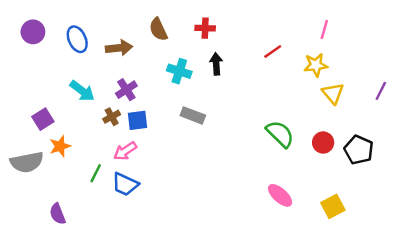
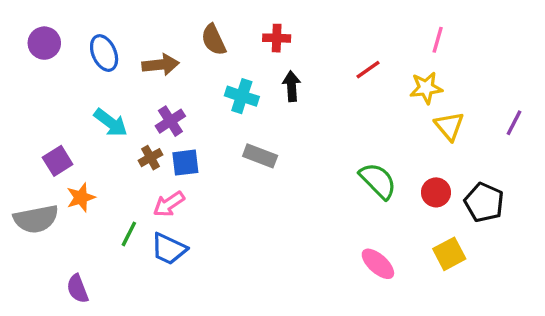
yellow square: (333, 206) -> (449, 254), moved

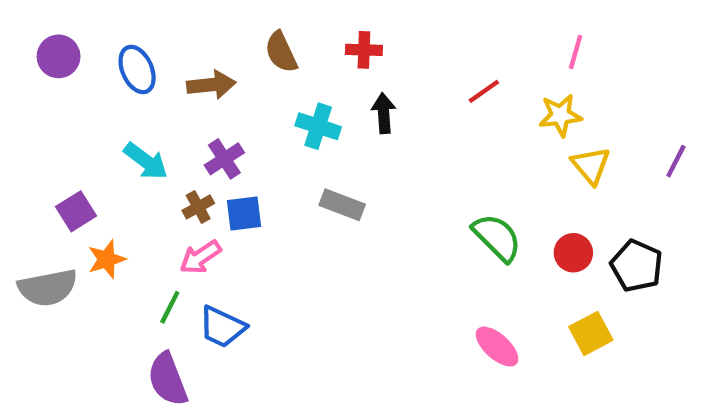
pink arrow: (169, 204) -> (200, 257), moved
purple semicircle: (77, 289) -> (168, 379), moved, size x1.4

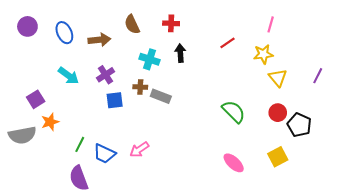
brown cross: (198, 207) -> (140, 87), moved, turned 32
red circle: (573, 253) -> (278, 113), moved
pink arrow: (200, 257) -> (139, 150), moved

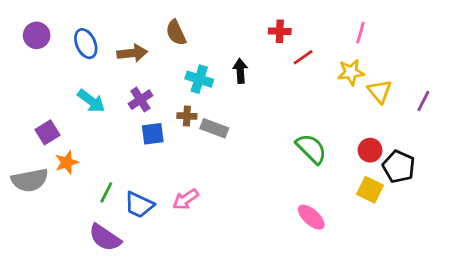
red cross: (171, 23) -> (280, 31), moved
yellow triangle: (278, 78) -> (380, 91), moved
yellow square: (278, 157) -> (370, 190), moved, turned -36
purple semicircle: (79, 178) -> (105, 238), turned -35

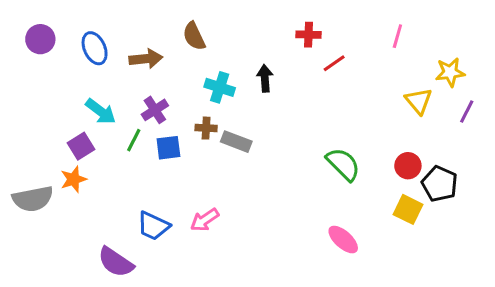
yellow star: (351, 72) -> (450, 72), moved
purple square: (48, 132) -> (81, 146), moved
green line: (106, 193) -> (134, 140), moved

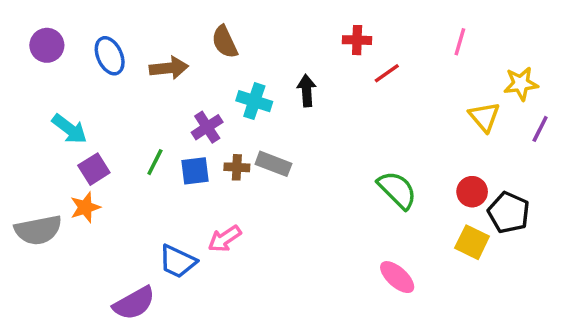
purple cross: (155, 110) -> (207, 127), moved
cyan arrow: (101, 111) -> (70, 129), moved
brown cross: (206, 128) -> (237, 167), moved
pink arrow: (205, 220) -> (225, 239), moved
purple semicircle: (116, 262) -> (134, 303), turned -63

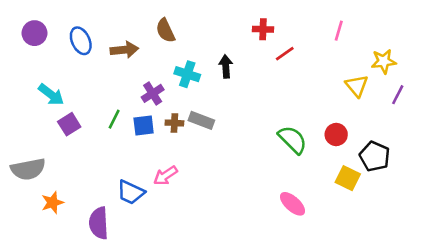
red circle: (472, 192) -> (336, 135), moved
orange star: (85, 207) -> (52, 203), moved
purple semicircle: (134, 303) -> (99, 223), turned 116

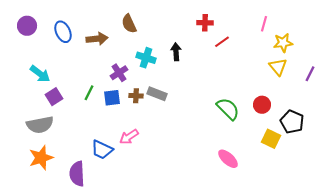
yellow star: (384, 61) -> (283, 43), moved
gray semicircle: (28, 169) -> (40, 125), moved
orange star: (52, 203) -> (41, 158), size x1.4

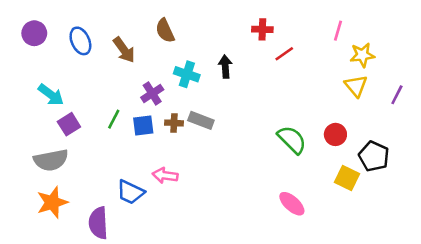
brown arrow: (97, 39) -> (124, 50), turned 60
pink arrow: (129, 137) -> (165, 175), turned 42

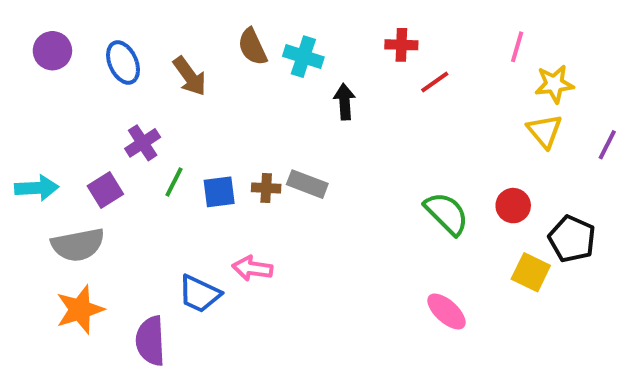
cyan cross: (187, 74) -> (303, 57), moved
purple cross: (152, 93) -> (143, 143), moved
cyan arrow: (51, 95) -> (37, 188), moved, turned -40

